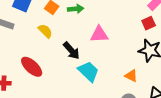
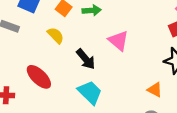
pink triangle: (99, 34) -> (118, 41), turned 42
cyan trapezoid: (88, 71) -> (90, 92), moved

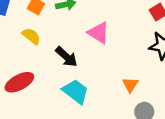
red ellipse: (39, 77) -> (19, 82), turned -64
orange triangle: (155, 90) -> (130, 85), moved, turned 42

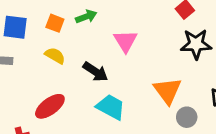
pink triangle: (98, 33) -> (125, 41), turned 35
orange triangle: (130, 85) -> (167, 91), size x1.6

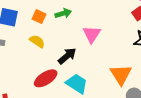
black arrow: (95, 72) -> (67, 56), turned -78
red ellipse: (50, 106) -> (46, 78), moved

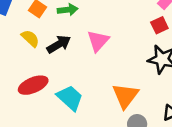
black arrow: (67, 56) -> (59, 44), moved

